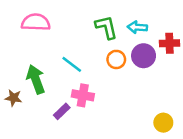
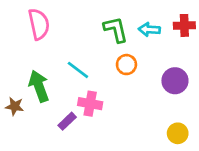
pink semicircle: (36, 22) -> (39, 24), turned 76
red cross: (170, 43) -> (184, 25), moved
purple circle: (144, 56) -> (175, 81), moved

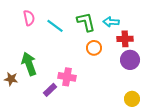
pink semicircle: (39, 24) -> (29, 18), size x0.7
red cross: (184, 25) -> (125, 39), moved
cyan line: (78, 70) -> (55, 26), moved

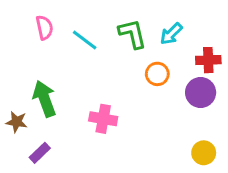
cyan arrow: (111, 22) -> (171, 34), turned -49
red cross: (125, 39) -> (208, 60), moved
orange circle: (94, 48) -> (157, 74), moved
purple rectangle: (50, 90) -> (40, 153), moved

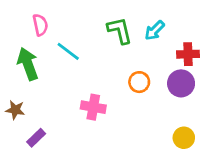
cyan line: (85, 40) -> (68, 51), moved
orange circle: (157, 74) -> (139, 82), moved
green arrow: (44, 99) -> (28, 64), moved

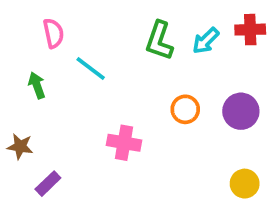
green L-shape: (120, 30) -> (159, 41), turned -148
red cross: (188, 54) -> (250, 30), moved
green arrow: (28, 64) -> (37, 85), size x0.6

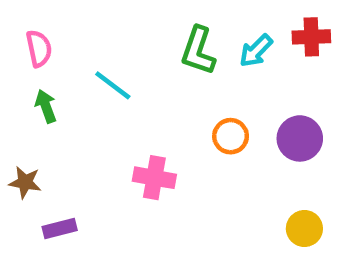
pink semicircle: (54, 33) -> (39, 48), moved
purple rectangle: (48, 184) -> (60, 229), turned 30

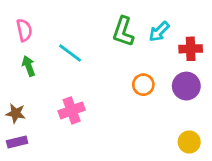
red cross: (311, 37) -> (191, 49), moved
pink cross: (154, 178) -> (72, 110), moved, turned -30
purple rectangle: (60, 229) -> (17, 142), moved

